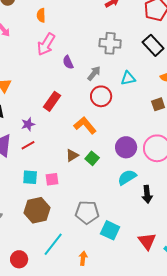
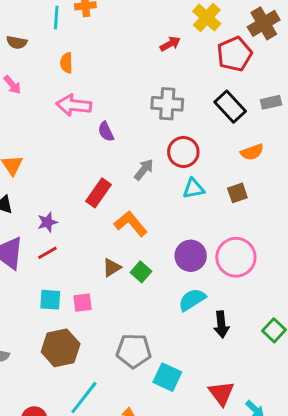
pink arrow: (46, 44) -> (74, 105), turned 65
gray arrow: (94, 73) -> (144, 170), moved
cyan triangle: (128, 78) -> (194, 189), moved
red circle: (101, 96) -> (183, 152), moved
red rectangle: (52, 101) -> (99, 193), moved

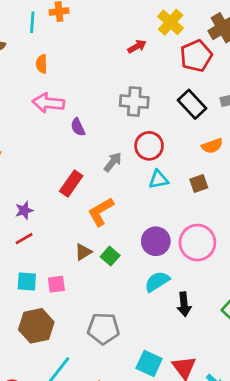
orange L-shape: (131, 224) -> (101, 212), turned -80
cyan square: (167, 377) -> (149, 363), moved

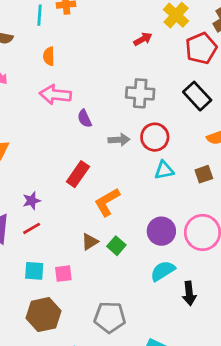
gray arrow: (113, 162) -> (119, 140), moved, turned 48

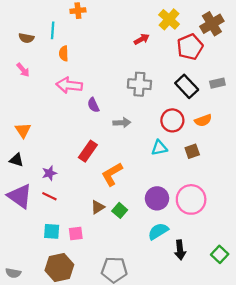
cyan line: (40, 15) -> (53, 30), moved
red circle: (155, 137) -> (172, 120), moved
red line: (32, 228) -> (49, 196), turned 56

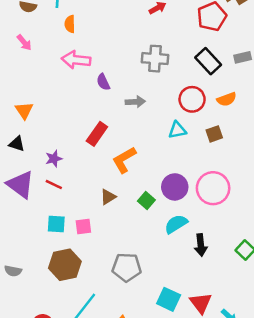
green square: (120, 210) -> (146, 201), moved

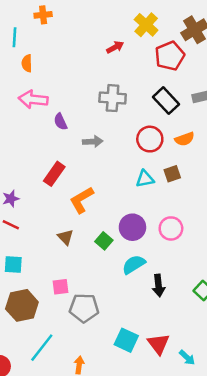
cyan triangle: (177, 130) -> (145, 179), moved
pink circle: (213, 188) -> (171, 228), size x0.7
brown triangle: (108, 197) -> (65, 237), turned -42
pink square: (83, 226) -> (60, 287), moved

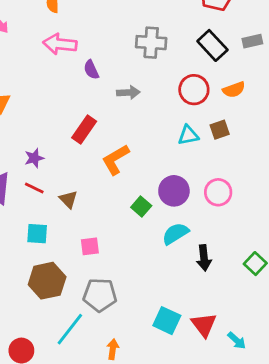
brown triangle: (65, 237) -> (68, 199), moved
pink square: (60, 287) -> (90, 246), moved
gray pentagon: (84, 308) -> (100, 295), moved

